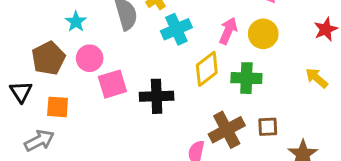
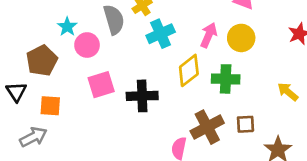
pink circle: (90, 58) -> (87, 45), moved
yellow arrow: (317, 78) -> (288, 92), moved

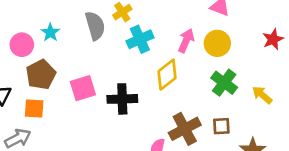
pink circle: (87, 45) -> (22, 45), moved
brown pentagon: (42, 61) -> (41, 75), moved
green cross: (226, 79) -> (224, 83), moved, turned 35

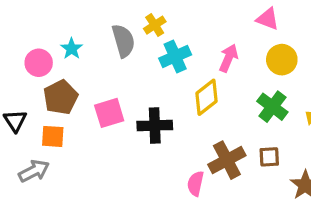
yellow circle: (217, 43) -> (282, 60), moved

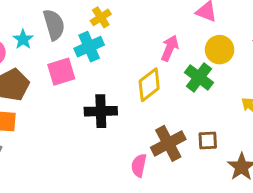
gray semicircle: (123, 41) -> (54, 25), moved
cyan cross: (175, 56) -> (89, 47), moved
green cross: (272, 107) -> (199, 77), moved
pink square: (109, 113) -> (61, 72), moved

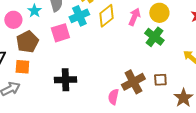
yellow circle: (220, 50) -> (159, 13), moved
yellow diamond: (149, 85) -> (106, 16), moved
black cross: (101, 111) -> (65, 80), moved

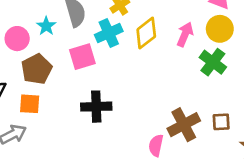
black cross: (65, 80) -> (96, 107), moved

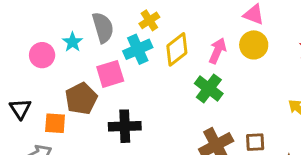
green cross: (213, 62) -> (209, 88), moved
brown pentagon: (37, 69) -> (81, 99), moved

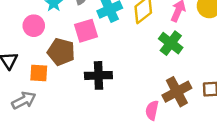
pink circle: (42, 55) -> (34, 26), moved
brown pentagon: (81, 99) -> (61, 52), turned -30

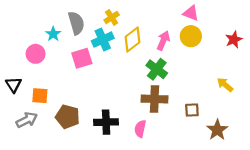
brown pentagon: (61, 52) -> (67, 117), moved
black cross: (98, 75) -> (106, 122), moved
brown cross: (177, 92) -> (155, 99), moved, turned 30

